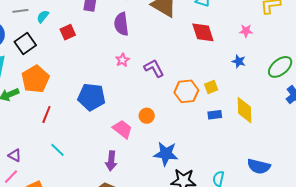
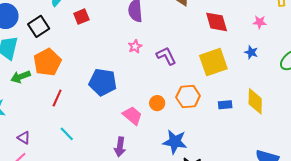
yellow square: (211, 87) -> (213, 62), moved, size x2.0
orange hexagon: (186, 91) -> (188, 97), moved

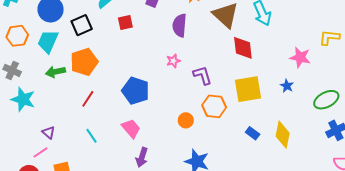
red diamond: (217, 22) -> (243, 48), moved
pink star: (260, 22) -> (300, 57), size x1.5
orange hexagon: (188, 97) -> (214, 106), moved
blue rectangle: (225, 105) -> (253, 133), turned 32
pink trapezoid: (132, 116) -> (131, 128), moved

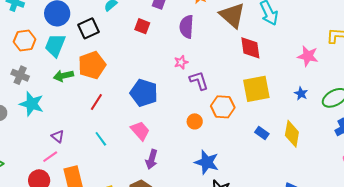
red square: (125, 22) -> (142, 26), moved, turned 35
purple L-shape: (203, 75) -> (199, 81), moved
blue star: (287, 86) -> (301, 94), moved

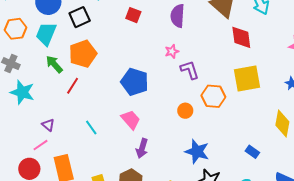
green arrow: (63, 76) -> (54, 64), turned 60
red line: (96, 102) -> (73, 86), moved
blue rectangle: (262, 133) -> (252, 152), moved

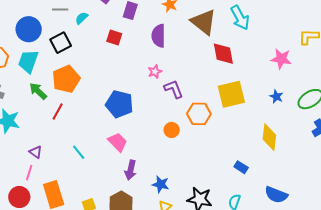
pink line: (41, 145) -> (29, 173), turned -35
blue star: (197, 152) -> (161, 184), moved, size x0.7

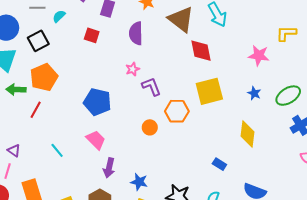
green arrow: (38, 91) -> (16, 89), turned -42

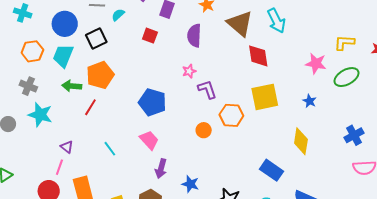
green ellipse: (288, 96) -> (347, 77), moved
blue rectangle: (219, 164) -> (271, 170), size x1.6

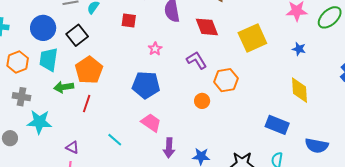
red diamond: (258, 56) -> (207, 27), moved
pink star: (189, 71) -> (155, 49), moved
yellow square: (265, 97) -> (252, 38), moved

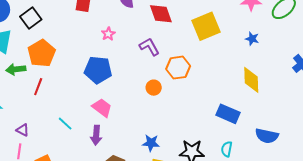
purple arrow: (169, 148) -> (96, 135), moved

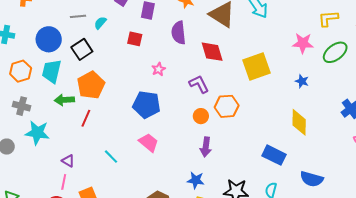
orange circle: (154, 88) -> (201, 116), moved
purple arrow: (96, 135) -> (206, 147), moved

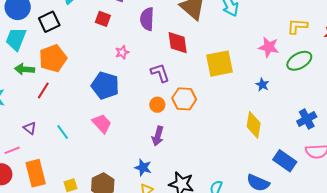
blue rectangle: (274, 155) -> (285, 161), moved
purple triangle: (68, 161) -> (30, 128), moved
pink line: (64, 182) -> (12, 150), turned 49

